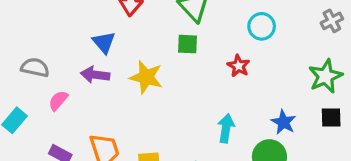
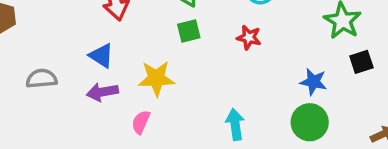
gray semicircle: (35, 67) -> (42, 79), moved
pink semicircle: (58, 101) -> (141, 122), moved
cyan arrow: (226, 128) -> (235, 124), moved

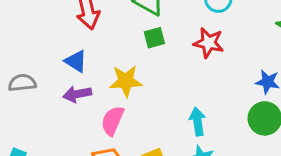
red star: (249, 37) -> (209, 43), size x1.4
pink semicircle: (141, 122) -> (112, 121), size x1.4

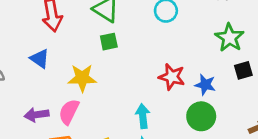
red star: (209, 43) -> (172, 77), moved
purple arrow: (77, 94) -> (37, 115), moved

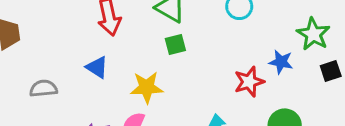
red star: (172, 77) -> (249, 82), turned -30
blue star: (205, 85) -> (281, 62), moved

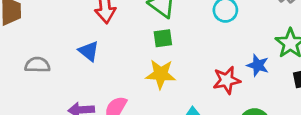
yellow star: (147, 87) -> (161, 74), moved

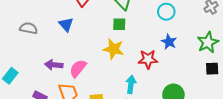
blue star: (258, 65) -> (169, 42), moved
red star: (227, 80) -> (148, 59), moved

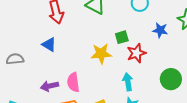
green square: (119, 24) -> (122, 37), moved
blue star: (169, 42) -> (160, 30), moved
pink semicircle: (78, 68) -> (73, 82), turned -30

